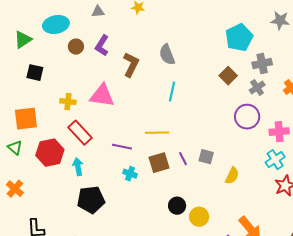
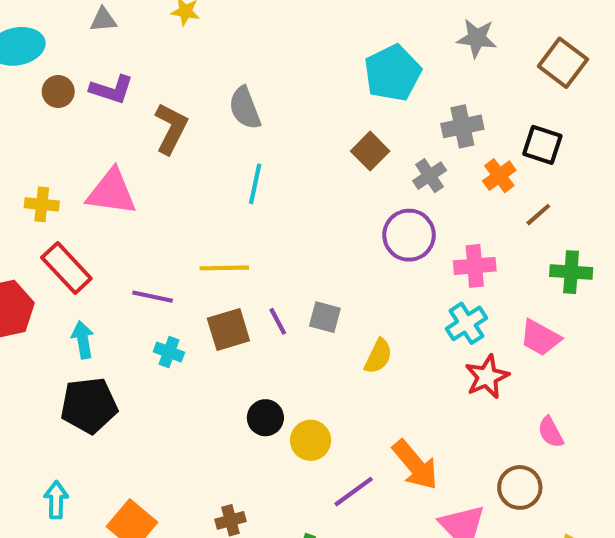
purple L-shape: (102, 46) -> (112, 89), turned -105
gray cross: (262, 64) -> (462, 126), moved
cyan arrow: (78, 167) -> (83, 340), moved

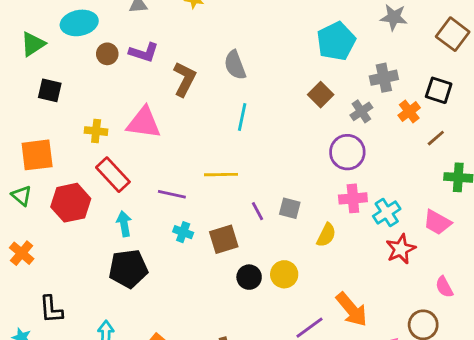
pink cross: (475, 266) -> (353, 198), moved
brown square: (228, 330) -> (224, 239), moved
yellow circle: (311, 440) -> (284, 274), moved

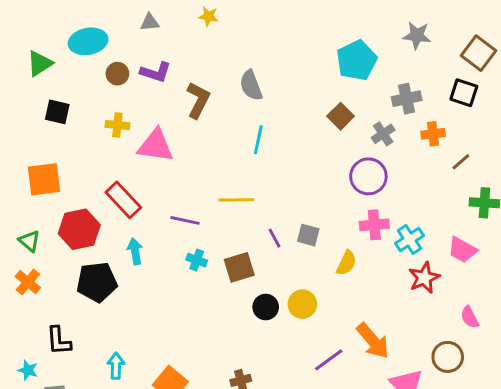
black square: (439, 90) -> (464, 93), moved
orange cross: (409, 111) -> (433, 134), turned 30
yellow cross: (96, 131) -> (117, 125), moved
green triangle: (22, 196) -> (29, 241), moved
black pentagon: (128, 269) -> (97, 282), moved

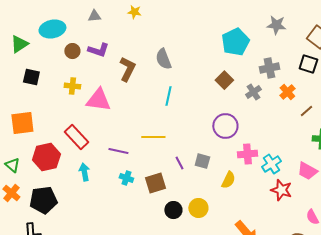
orange cross: (433, 134) -> (287, 92), turned -35
purple circle: (368, 176) -> (225, 126), moved
red star: (424, 278) -> (281, 190), turned -30
black pentagon: (97, 282) -> (43, 200), moved

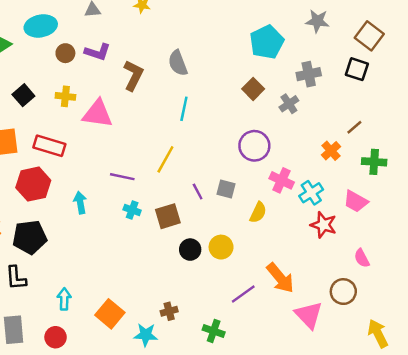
black square: (31, 77) -> (23, 95), moved, turned 36
orange cross: (287, 92) -> (331, 151), moved
red rectangle: (76, 137) -> (49, 146), moved, turned -30
yellow line: (153, 137) -> (165, 159), turned -60
pink cross: (247, 154) -> (282, 180), turned 30

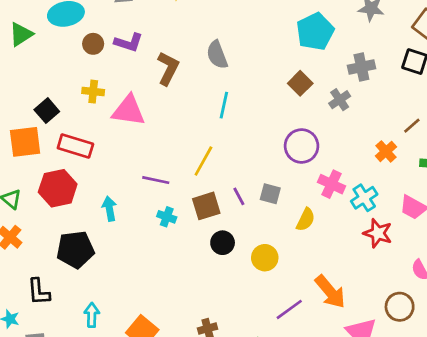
black square: (23, 95) -> (47, 111), moved
brown square: (168, 216) -> (206, 206), moved
black pentagon: (30, 237) -> (75, 250), moved
black circle: (190, 250) -> (223, 243), moved

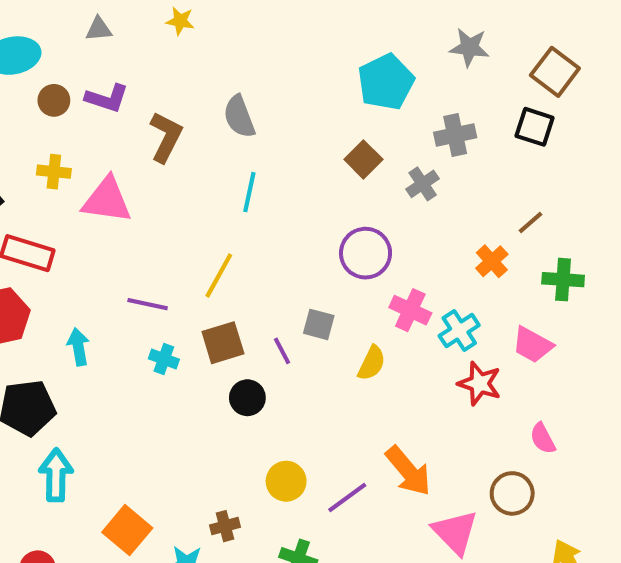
purple line: (239, 196) -> (282, 351), moved
yellow circle: (265, 258) -> (286, 481), moved
cyan arrow: (92, 315) -> (56, 475), moved, size x1.4

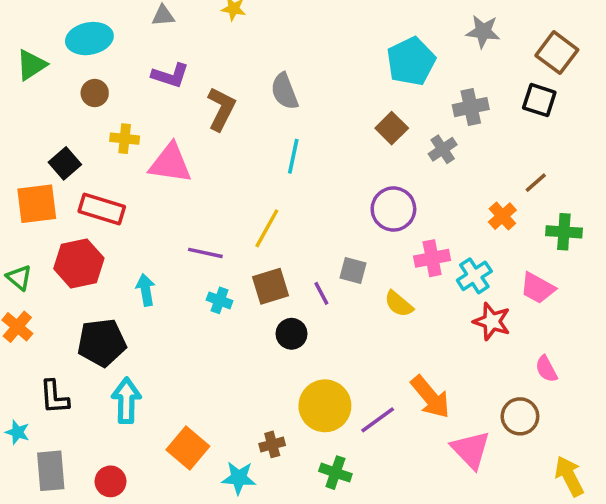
brown circle: (54, 100) -> (95, 93), moved
pink cross: (410, 310) -> (432, 258), turned -36
yellow semicircle: (372, 363) -> (399, 304), turned 104
yellow circle: (286, 481) -> (325, 406), size x1.5

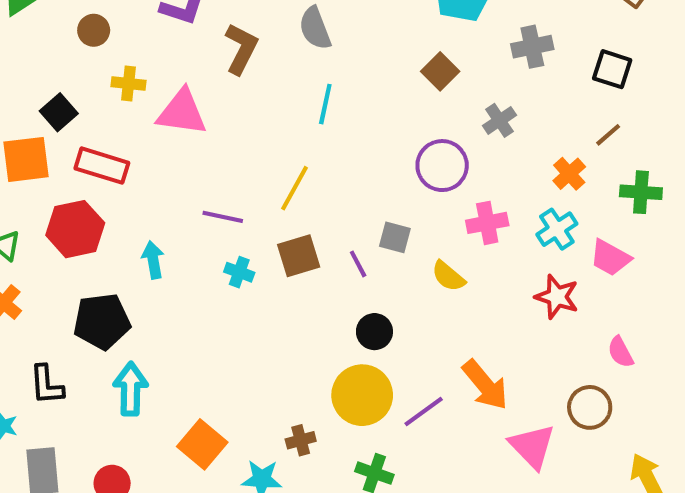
black square: (539, 100) -> (612, 69), moved
gray cross: (443, 149) -> (499, 120), moved
cyan cross: (474, 276) -> (557, 229), moved
black circle: (292, 334) -> (374, 332), moved

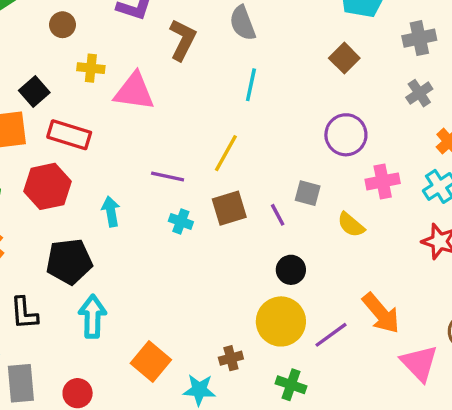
gray cross: (499, 120) -> (419, 93), moved

